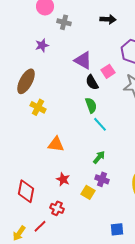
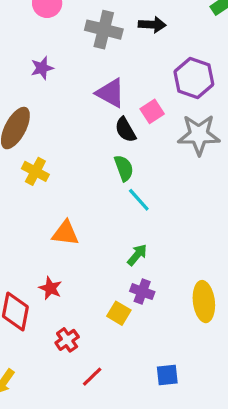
gray cross: (64, 22) -> (104, 30), moved, size x1.5
red star: (63, 179) -> (50, 288), moved
red cross: (57, 208) -> (67, 340), turned 32
red line: (40, 226) -> (92, 377), moved

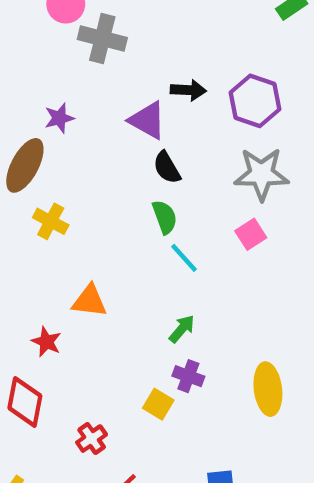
black arrow: (152, 25) -> (188, 90), moved
gray cross: (104, 30) -> (102, 39), moved
purple star: (42, 68) -> (59, 118), moved
pink square: (152, 111) -> (251, 234), moved
red star: (50, 288) -> (46, 342), moved

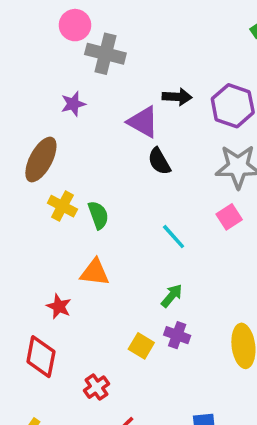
purple star: (59, 118) -> (73, 104), moved
green semicircle: (165, 217) -> (98, 215), moved
yellow square: (158, 404) -> (141, 346), moved

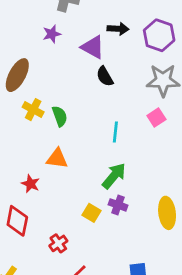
purple star: (73, 104) -> (52, 34), moved
cyan line: (174, 237) -> (115, 132), turned 48
green arrow: (172, 296) -> (114, 176), size x1.5

